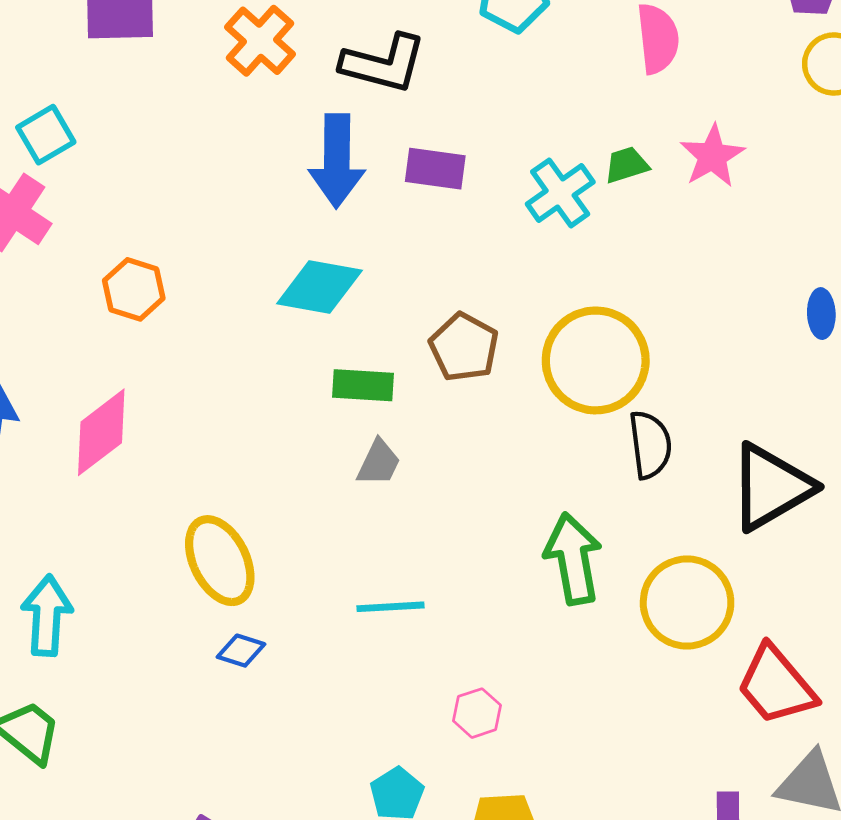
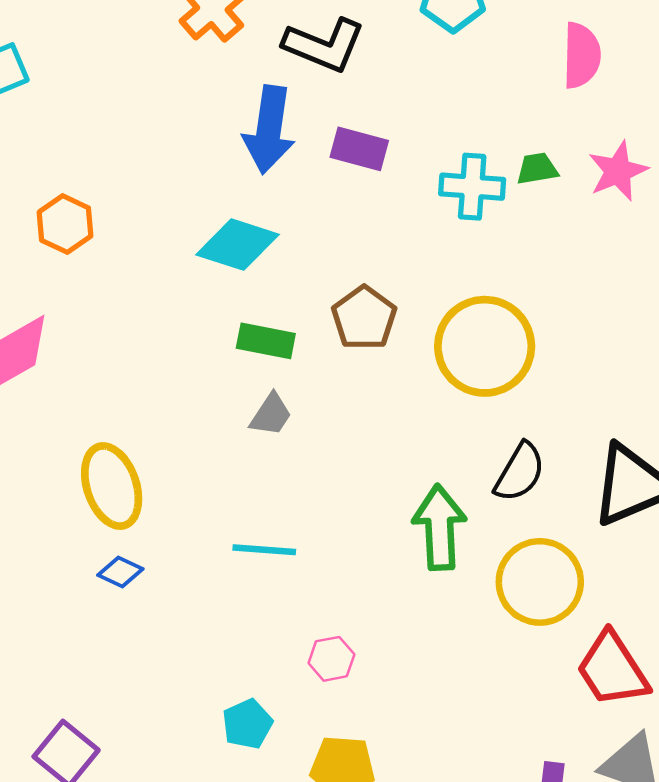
cyan cross: (560, 193) -> (472, 187), turned 32
black semicircle: (650, 445) -> (520, 472), moved, turned 30

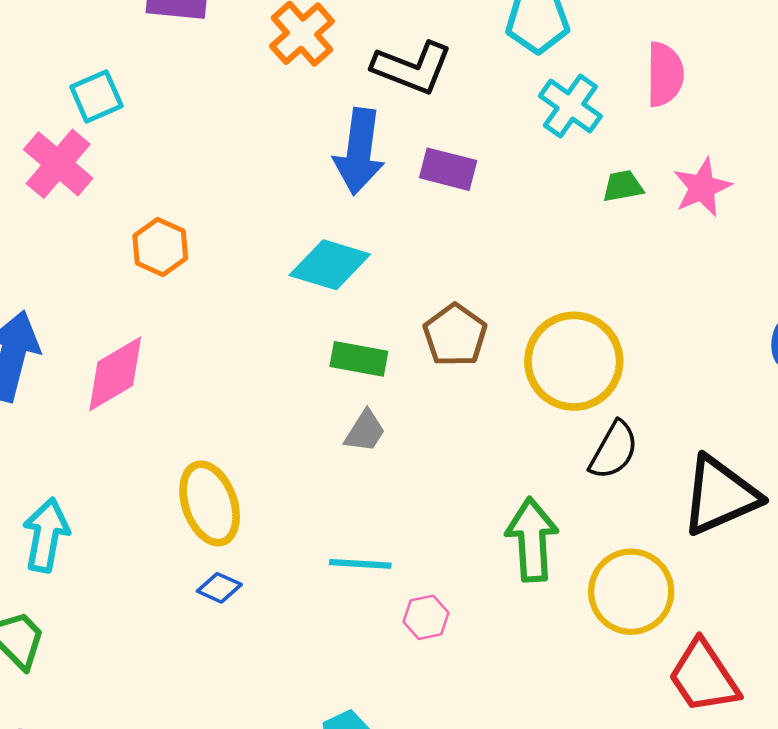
cyan cross: (472, 187) -> (570, 106), moved, turned 32
black semicircle: (520, 472) -> (614, 450), moved
pink hexagon: (331, 659) -> (426, 617), moved

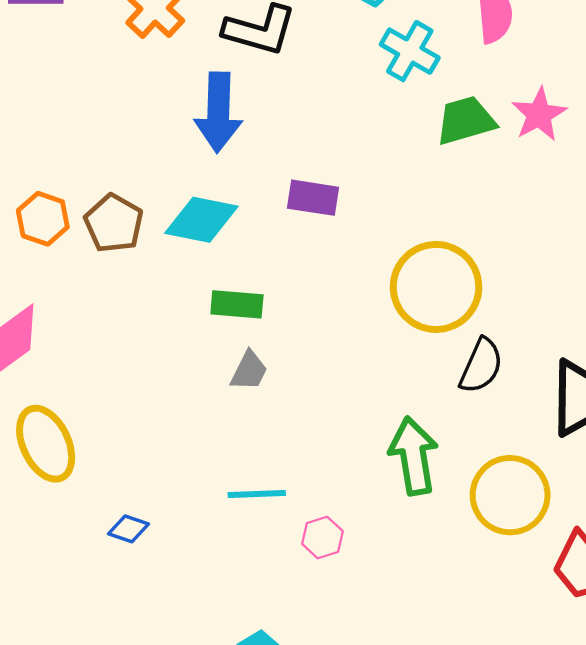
purple rectangle: (448, 169) -> (313, 198), moved
green trapezoid: (623, 186) -> (466, 120), size x1.6
brown pentagon: (455, 335) -> (114, 223), moved
yellow ellipse: (210, 503) -> (46, 444), moved

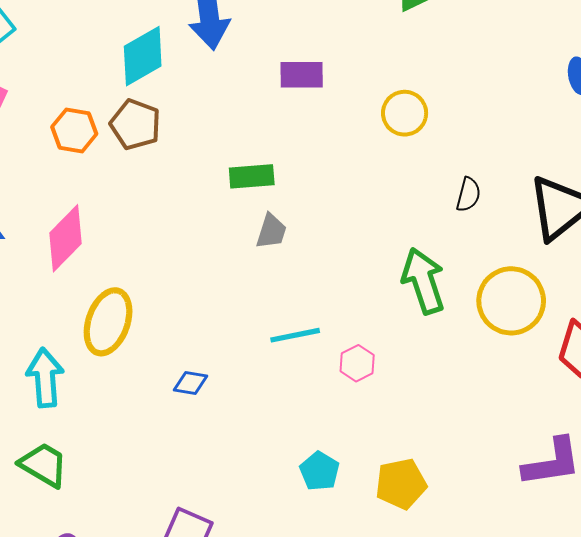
cyan diamond: (201, 220) -> (143, 56), moved, turned -32
yellow circle: (436, 287) -> (405, 113), moved, size x0.6
black semicircle: (481, 366) -> (468, 195), size x0.7
yellow ellipse: (46, 444) -> (108, 322), turned 54

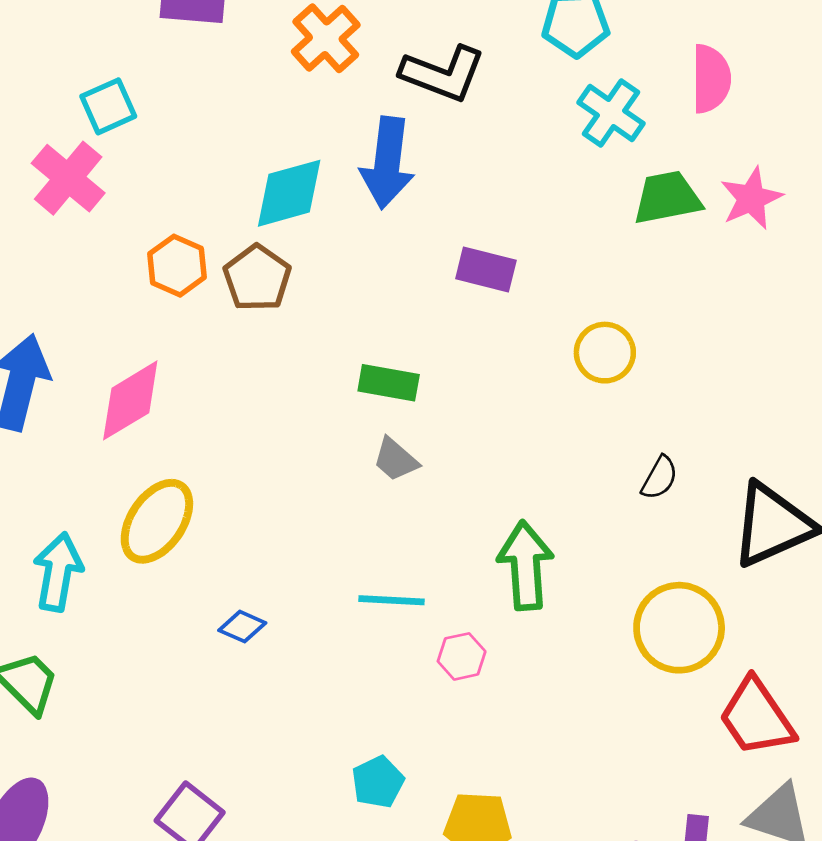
gray trapezoid: (271, 231) -> (395, 459), turned 99
green arrow: (423, 281) -> (525, 565), moved

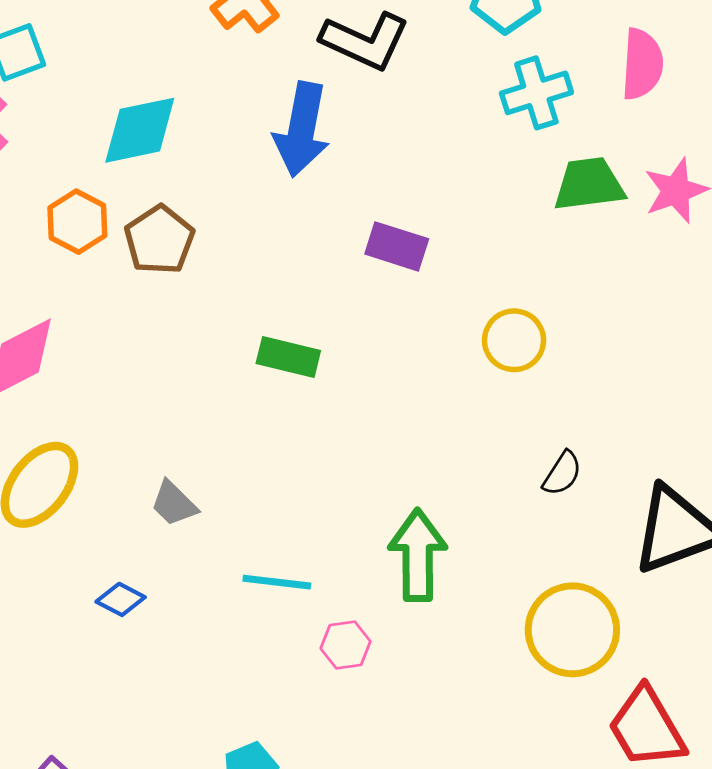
cyan cross: (611, 113) -> (536, 93), turned 34
cyan diamond: (289, 193) -> (140, 130), moved
gray trapezoid: (395, 459) -> (174, 504), moved

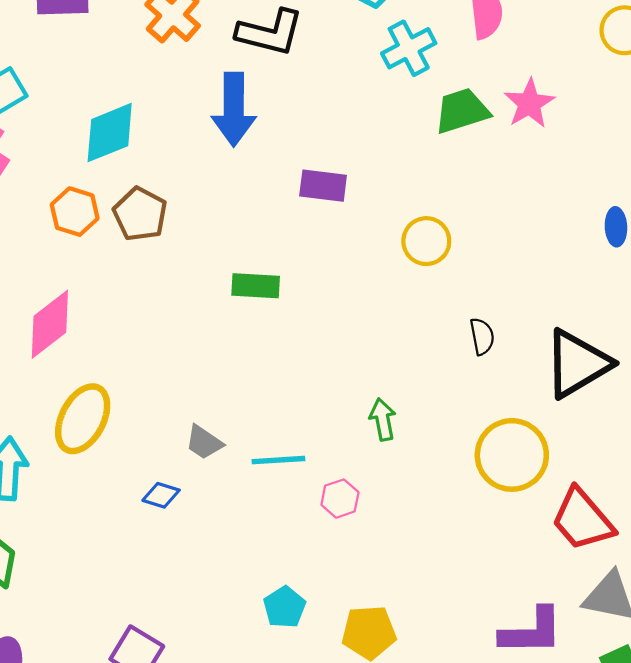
black semicircle: (562, 473) -> (482, 336), turned -33
gray trapezoid: (174, 504) -> (204, 442), moved
green arrow: (418, 555) -> (383, 419), size x0.6

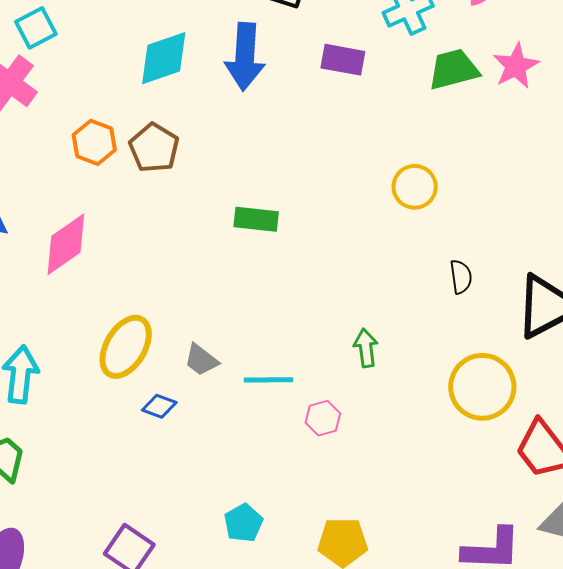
cyan diamond: (110, 133) -> (164, 58), moved
purple rectangle: (323, 186) -> (343, 60), moved
yellow ellipse: (83, 419) -> (126, 347), moved
cyan pentagon: (285, 607) -> (243, 523), moved

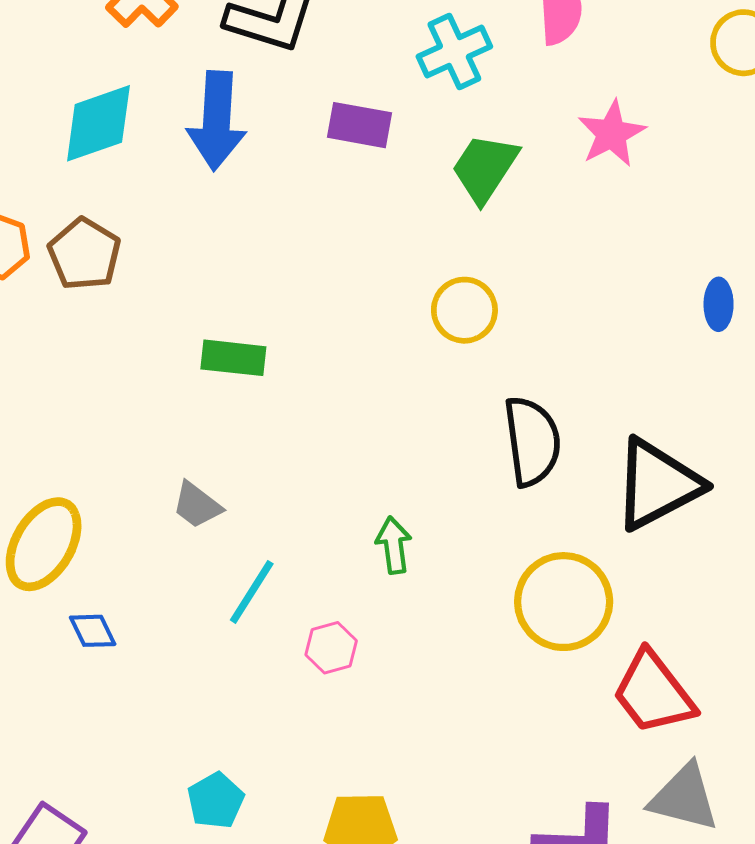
green trapezoid: (454, 69) -> (485, 168), moved, turned -42
black semicircle: (461, 277) -> (532, 441), size x1.8
gray trapezoid: (201, 360) -> (197, 505), moved
cyan line: (268, 380) -> (252, 592), turned -57
blue diamond: (159, 406) -> (93, 631), turned 44

